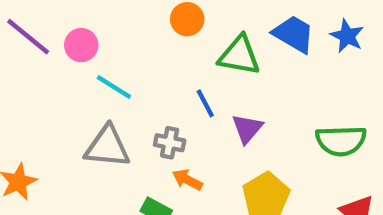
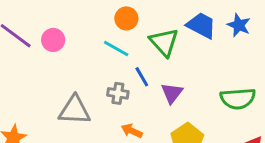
green triangle: (239, 55) -> (164, 42), turned 40
cyan line: (114, 87) -> (116, 49), moved
gray cross: (170, 143) -> (118, 93), moved

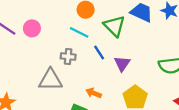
gray cross: (118, 93) -> (68, 57), moved

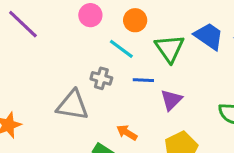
pink circle: (32, 28) -> (90, 15), moved
blue line: (99, 53) -> (143, 80), turned -64

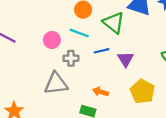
pink circle: (90, 15) -> (52, 40), moved

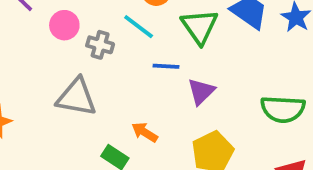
pink circle: (52, 40) -> (64, 25), moved
gray cross: (71, 58) -> (100, 45), moved

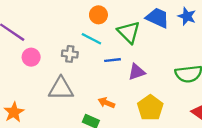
pink circle: (64, 25) -> (31, 57), moved
purple triangle: (201, 92) -> (137, 72), turned 36

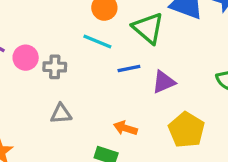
gray cross: (70, 54) -> (55, 67), moved
pink circle: (31, 57) -> (26, 58), moved
gray triangle: (61, 89) -> (61, 114), size x0.6

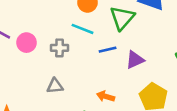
green triangle: (148, 28) -> (122, 18), turned 32
gray cross: (55, 67) -> (60, 48), moved

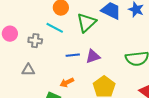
blue line: (108, 50) -> (73, 55), moved
orange arrow: (106, 96) -> (67, 82), turned -48

